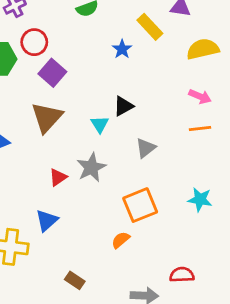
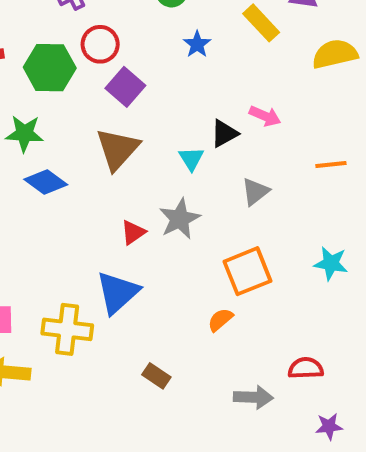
blue star: (122, 49) -> (197, 44), moved
pink arrow: (200, 96) -> (265, 116), moved
blue triangle: (47, 220) -> (118, 293), size x1.4

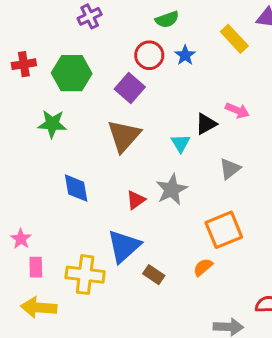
red circle: (100, 44) -> (149, 55), moved
blue diamond: (46, 182) -> (76, 188), moved, turned 44
brown rectangle: (156, 376) -> (154, 275), moved

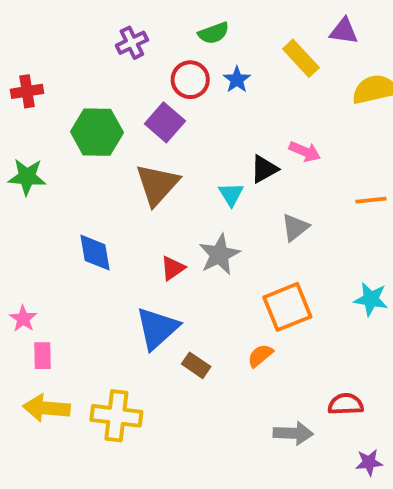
purple cross: (90, 16) -> (132, 43), moved
green hexagon: (72, 73) -> (97, 132), moved
green star: (52, 124) -> (27, 177), moved
yellow cross: (85, 275) -> (116, 416), moved

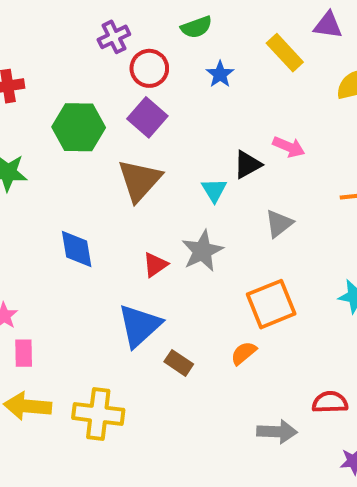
red circle: (190, 80) -> (149, 68), moved

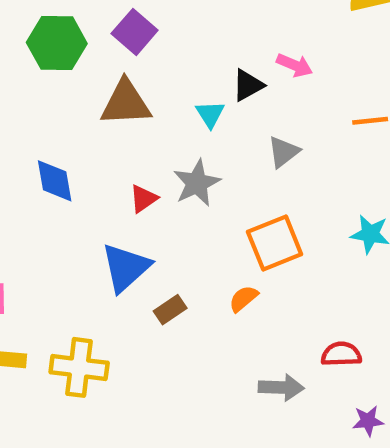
brown triangle: (139, 180) -> (126, 103), turned 45
brown rectangle: (179, 363) -> (170, 310), turned -68

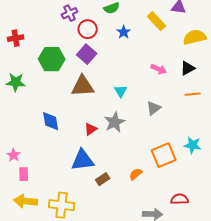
black triangle: (248, 85) -> (188, 68), moved
orange square: (275, 243) -> (164, 155), moved
blue triangle: (126, 267) -> (83, 160), turned 35

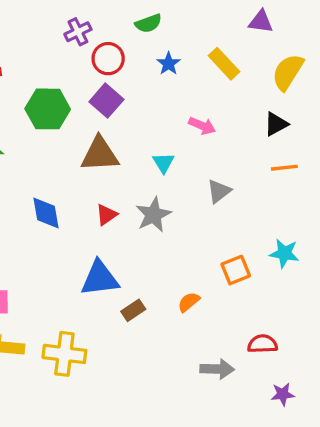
yellow rectangle: (157, 21) -> (224, 64), moved
yellow semicircle: (195, 37) -> (288, 72), turned -45
pink arrow: (159, 69) -> (202, 126), moved
red triangle: (91, 129) -> (106, 215), moved
orange square: (164, 155) -> (236, 270), size x0.7

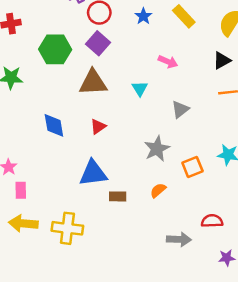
gray star: (153, 215) -> (157, 149), moved
brown rectangle: (133, 310) -> (118, 196), turned 35

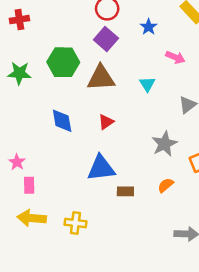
blue star: (143, 16) -> (149, 27), moved
green hexagon: (55, 49) -> (63, 62), moved
yellow cross: (67, 228) -> (75, 223), size x0.7

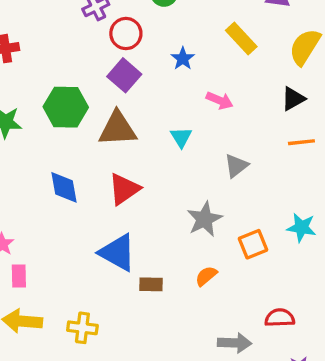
red triangle: (106, 122) -> (124, 189), size x1.5
blue triangle: (101, 168) -> (118, 253), turned 36

